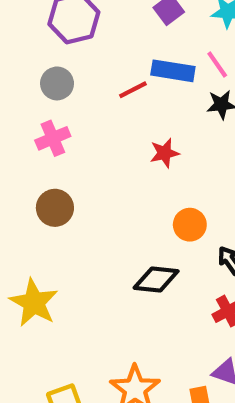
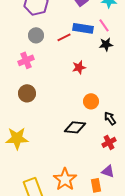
gray circle: (57, 83) -> (36, 35), moved
yellow star: (34, 303) -> (17, 138), turned -30

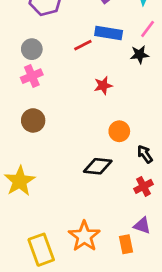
pink line: (104, 25) -> (148, 29), moved, turned 72
gray circle: (36, 35) -> (32, 49), moved
yellow star: (17, 138) -> (20, 181), turned -30

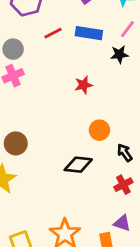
red line: (83, 45) -> (53, 33), moved
brown circle: (33, 120) -> (16, 143), moved

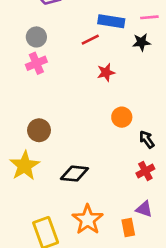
pink line: (127, 29) -> (149, 17), turned 48
red line: (53, 33) -> (90, 40), moved
black diamond: (78, 165) -> (74, 174), moved

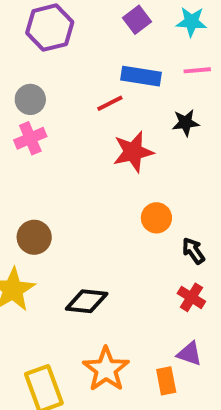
black star: (141, 42) -> (186, 123), moved
red star: (106, 72) -> (133, 152), size x1.5
red cross: (145, 171) -> (191, 297), turned -30

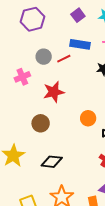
gray circle: (30, 99) -> (44, 57), moved
red star: (133, 152) -> (54, 92), moved
brown circle: (34, 237) -> (41, 123), moved

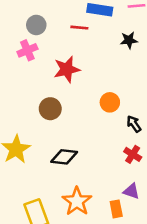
gray circle: (44, 57) -> (36, 25), moved
red line: (64, 59) -> (79, 28), turned 32

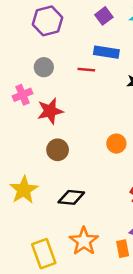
pink cross: (27, 50) -> (23, 95), moved
red star: (67, 69) -> (50, 111), moved

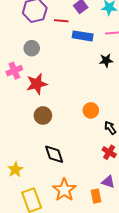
red line: (86, 70) -> (61, 21), moved
yellow star: (24, 190) -> (15, 170), moved, size x0.7
black diamond: (71, 197) -> (54, 154), turned 65

